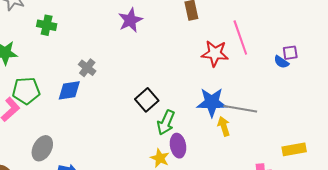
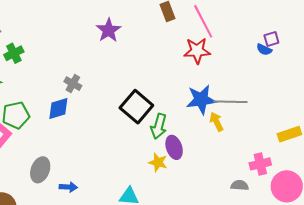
green cross: (47, 25) -> (14, 53), moved, turned -30
pink line: (240, 37) -> (203, 21), moved
black square: (147, 100) -> (136, 107), size x1.4

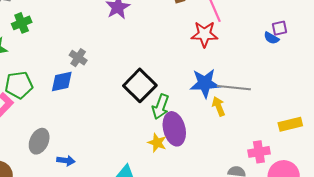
purple ellipse: (174, 147) -> (174, 129), size x1.4

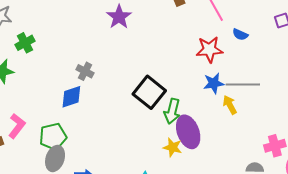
red star: (204, 34) -> (209, 49), moved
blue semicircle: (271, 38) -> (240, 35), moved
blue star: (205, 83) -> (214, 83), size x0.7
green pentagon: (19, 85) -> (53, 137), moved

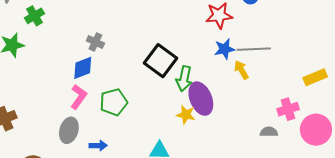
pink L-shape: (17, 126) -> (79, 97), moved
green pentagon: (53, 137) -> (114, 102), moved

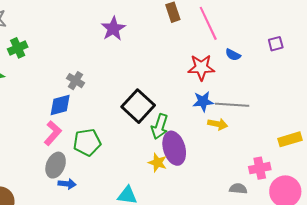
yellow arrow: (241, 70) -> (218, 124), turned 126
gray ellipse: (69, 130) -> (56, 165), moved

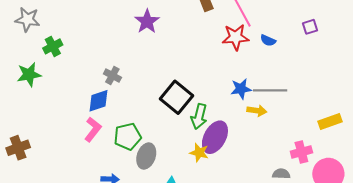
red star: (201, 67) -> (236, 37), moved
purple ellipse: (174, 148) -> (215, 137), turned 48
gray ellipse: (56, 165) -> (146, 156), moved

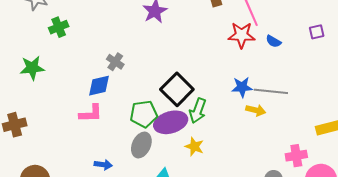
green star: (29, 75) -> (32, 68), moved
pink L-shape: (93, 129) -> (91, 113), turned 45
green pentagon: (128, 137) -> (144, 114), moved
purple ellipse: (215, 137) -> (171, 122), moved, turned 40

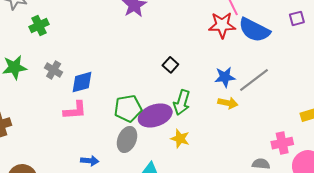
blue semicircle: (273, 41) -> (254, 30), size x2.0
gray cross: (115, 62) -> (54, 70), moved
black square: (177, 89) -> (170, 65), moved, size x0.5
gray line: (271, 91) -> (254, 80), turned -40
yellow arrow: (256, 110) -> (228, 103), moved

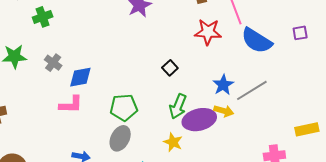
red star: (222, 25) -> (208, 32), moved
blue star: (225, 77) -> (223, 85), turned -30
purple ellipse: (155, 115) -> (199, 120), moved

